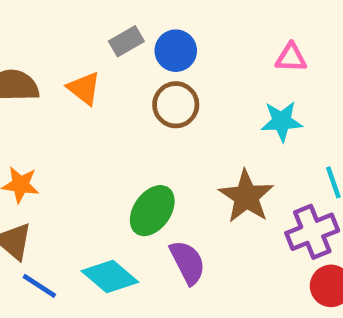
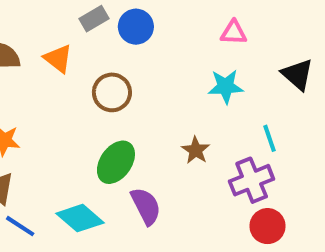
brown circle: (176, 105) -> (112, 92), moved
brown star: (246, 196) -> (196, 150), size x0.6

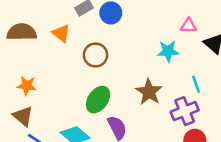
pink triangle: (234, 33) -> (188, 26), moved
brown star: (196, 150) -> (149, 92), size x1.5

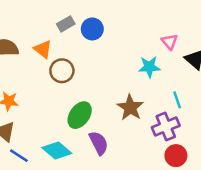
pink triangle: (188, 26) -> (170, 42), turned 48
brown circle: (95, 55) -> (62, 71), moved

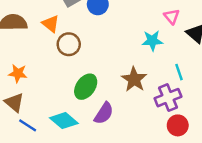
purple semicircle: (99, 143) -> (104, 113), turned 60

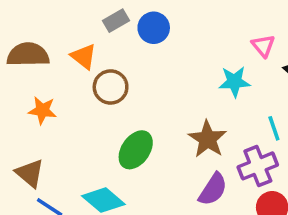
orange star: (18, 73) -> (42, 110), moved
purple semicircle: (104, 113) -> (213, 189), moved

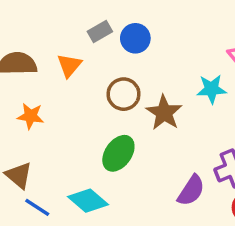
orange triangle: (84, 56) -> (69, 65), turned 32
brown circle: (111, 87) -> (124, 94), moved
brown star: (208, 139) -> (164, 113), moved

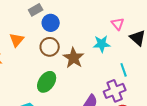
blue circle: (135, 38) -> (51, 23), moved
orange triangle: (69, 65) -> (17, 40), moved

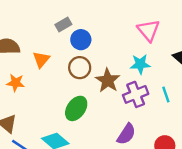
pink triangle: (118, 24) -> (148, 30), moved, size x1.5
purple cross: (115, 91) -> (136, 94), moved

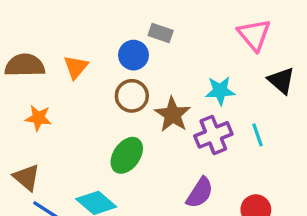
gray rectangle: (63, 24) -> (161, 33), moved, turned 49
pink triangle: (148, 30) -> (254, 35), moved
orange triangle: (41, 59) -> (76, 67), moved

